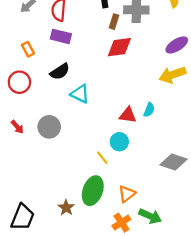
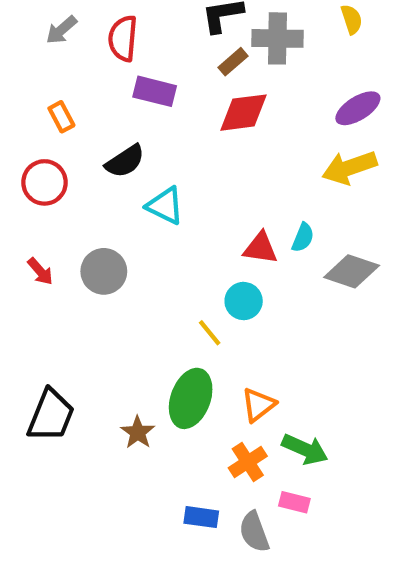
brown rectangle: (114, 22) -> (233, 62), turned 32
purple rectangle: (61, 36) -> (155, 91), moved
gray diamond: (174, 162) -> (352, 271), moved
black trapezoid: (23, 217) -> (51, 415), moved

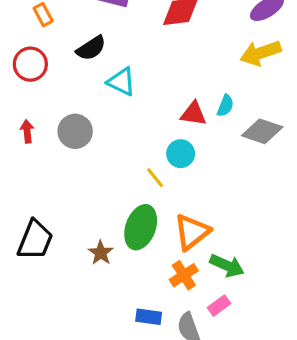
red arrow: (40, 271) -> (27, 131), turned -145
orange triangle: (258, 405) -> (192, 232), size x1.4
pink rectangle: (294, 502) -> (219, 306), turned -50

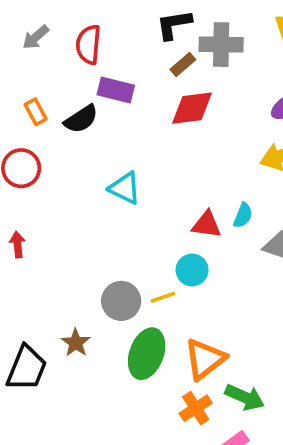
black semicircle: (91, 48) -> (81, 119), moved
gray circle: (75, 131) -> (121, 301), moved
yellow line: (155, 178) -> (163, 297), turned -70
brown star: (101, 253) -> (76, 343), moved

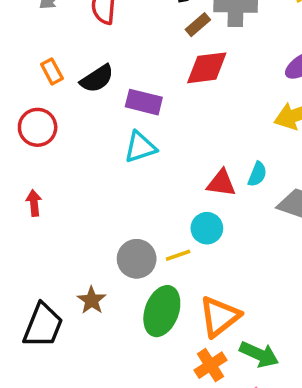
purple rectangle: (116, 90) -> (144, 102), moved
cyan triangle: (125, 188) -> (140, 147), turned -44

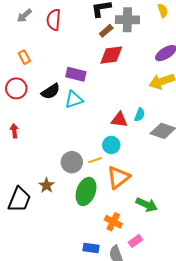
black semicircle: (97, 79) -> (51, 91), moved
orange triangle: (219, 316) -> (118, 177), moved
green arrow: (259, 354) -> (147, 205), moved
orange cross: (210, 365) -> (113, 222), turned -30

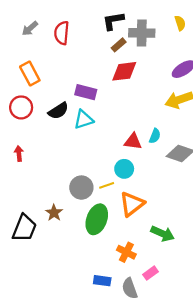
orange rectangle: (24, 57) -> (30, 73), size x1.5

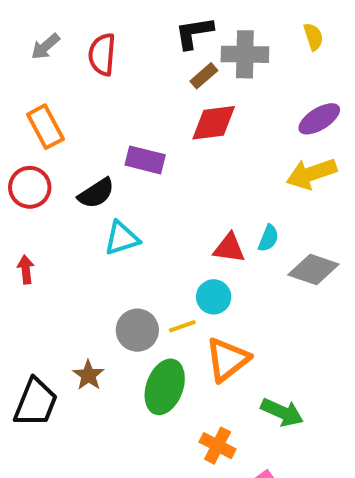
cyan triangle: (84, 120) -> (122, 238), moved

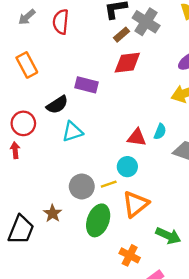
gray cross: (245, 54) -> (146, 22), turned 32
red circle: (30, 187) -> (23, 123), moved

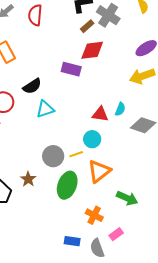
purple rectangle: (86, 85) -> (71, 69), moved

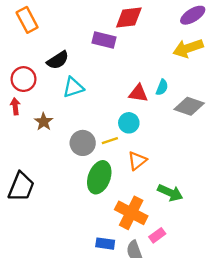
orange triangle: (99, 171) -> (137, 161), size x0.7
brown star: (28, 179) -> (44, 122), moved
orange cross: (94, 215) -> (131, 213), size x1.5

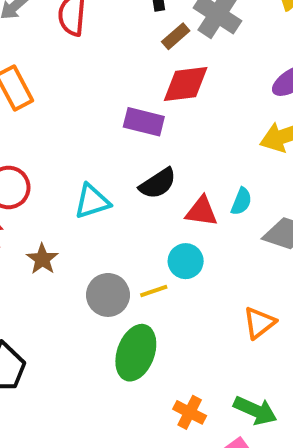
black semicircle: (58, 60) -> (158, 183), moved
orange triangle: (137, 161) -> (259, 323), moved
green arrow: (170, 193) -> (255, 410), moved
orange cross: (131, 213) -> (190, 412), size x0.6

